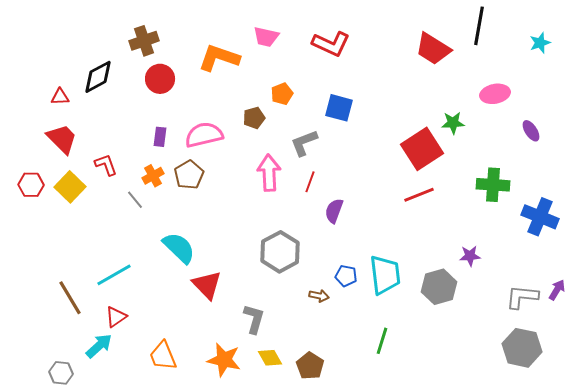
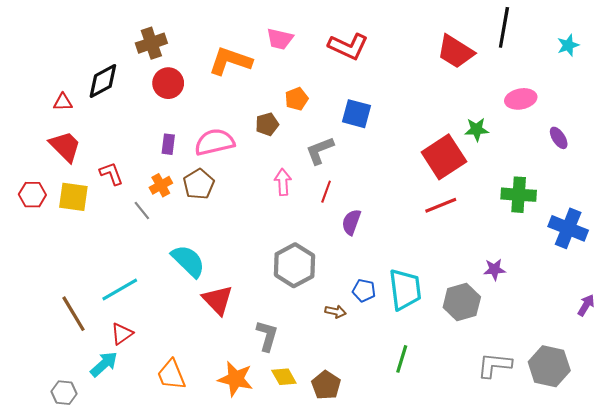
pink arrow: (269, 173) -> (283, 182), size x0.7
yellow square: (70, 187) -> (73, 197), turned -36
gray L-shape: (522, 297) -> (494, 365), moved

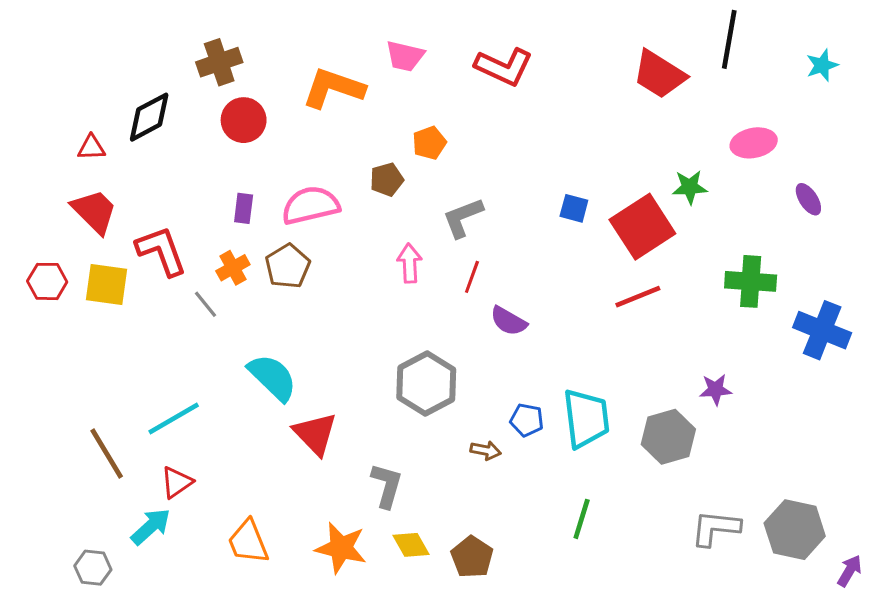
blue square: (357, 114) -> (574, 208), moved, size x0.7
red L-shape: (111, 174) -> (161, 251), size x1.5
purple semicircle: (351, 222) -> (508, 321), turned -80
purple arrow: (586, 305) -> (850, 571), moved

